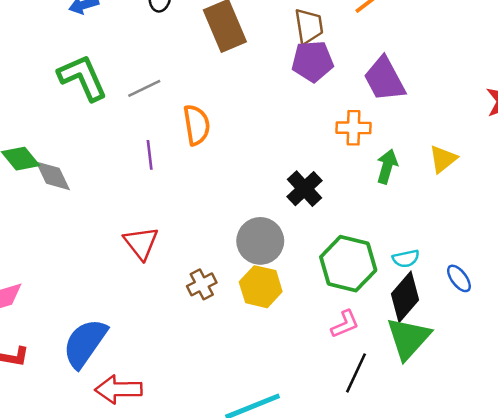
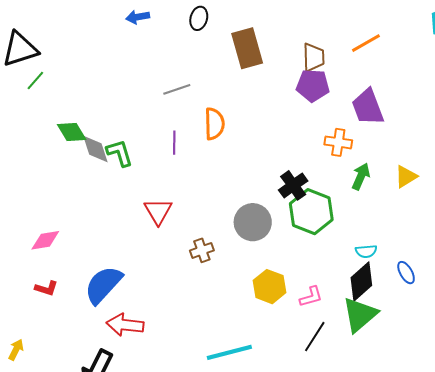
green L-shape: (83, 78) -> (120, 153), moved, size x0.7
green hexagon: (348, 264) -> (311, 212), moved
yellow hexagon: (261, 287) -> (270, 287), moved

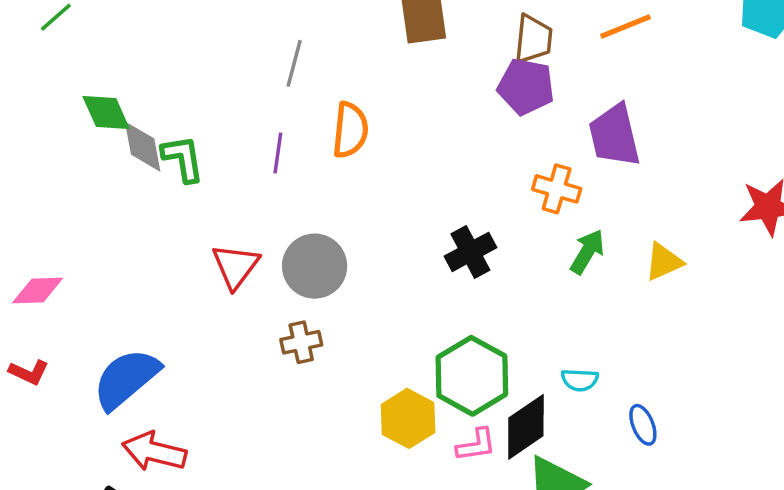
gray line: (177, 89) -> (294, 63), turned -64
green hexagon: (311, 212) -> (472, 376), moved
gray circle: (253, 222) -> (315, 266), moved
black diamond: (361, 282) -> (526, 427), moved

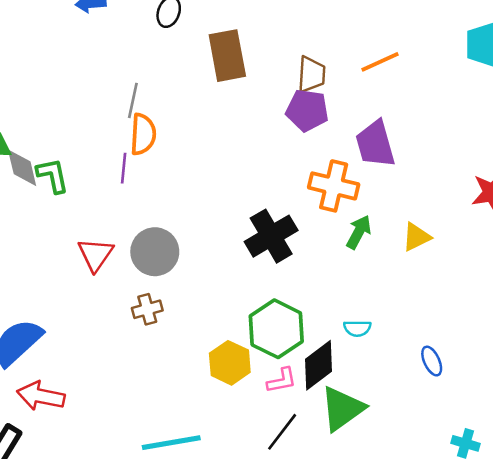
orange semicircle: (350, 130) -> (143, 134), moved
orange cross: (557, 189) -> (334, 186), size x1.4
black cross: (470, 252) -> (271, 236), size x1.4
blue ellipse: (643, 425) -> (432, 361), moved

